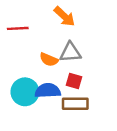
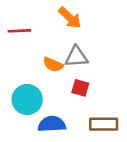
blue semicircle: (48, 91) -> (52, 124), moved
brown rectangle: (75, 104) -> (104, 124), moved

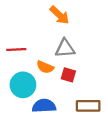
red line: (19, 31) -> (16, 49), moved
orange semicircle: (53, 65) -> (45, 67), moved

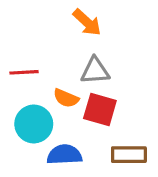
red square: (68, 75) -> (100, 109), size x1.5

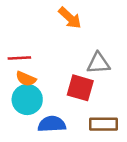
gray triangle: (95, 71) -> (98, 63), moved
orange semicircle: (66, 98) -> (26, 79), moved

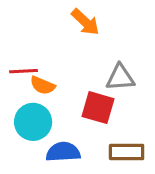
orange semicircle: (26, 79) -> (43, 85), moved

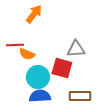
orange arrow: (85, 22) -> (34, 14), moved, turned -96
cyan circle: (33, 122) -> (38, 77), moved

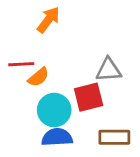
orange semicircle: (27, 54) -> (38, 77), turned -63
red square: (62, 68) -> (89, 97), turned -30

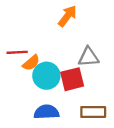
orange arrow: (48, 20) -> (67, 16), moved
cyan circle: (54, 110) -> (46, 76), moved

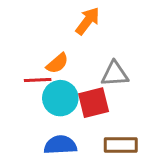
red line: (17, 52) -> (38, 80), moved
orange semicircle: (31, 63) -> (57, 63), moved

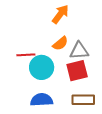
orange semicircle: (57, 63) -> (60, 43), moved
red square: (94, 103) -> (77, 71), moved

